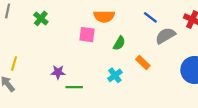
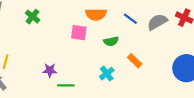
blue line: (150, 17) -> (130, 19), moved
gray semicircle: (165, 36) -> (157, 22), moved
green semicircle: (119, 43) -> (111, 41), turned 48

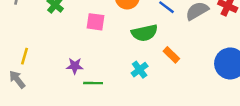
pink square: (79, 33) -> (95, 22), moved
green semicircle: (111, 41) -> (144, 33), size x1.5

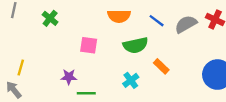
pink square: (95, 22) -> (89, 45), moved

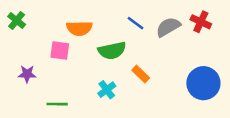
orange semicircle: (119, 16) -> (79, 28), moved
purple star: (69, 77) -> (27, 74), moved

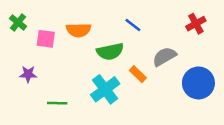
red cross: (201, 22) -> (196, 24), turned 36
gray semicircle: (168, 27) -> (164, 56), moved
pink square: (60, 51) -> (46, 39), moved
cyan cross: (107, 90) -> (105, 89), size x1.6

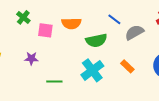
gray semicircle: (164, 56) -> (134, 32), moved
orange rectangle: (138, 74) -> (127, 66), moved

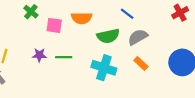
gray semicircle: (134, 32) -> (138, 37), moved
cyan cross: (92, 70) -> (104, 68), turned -35
green line: (54, 81) -> (64, 57), moved

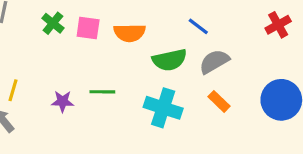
pink square: (54, 25) -> (88, 28), moved
purple star: (39, 55) -> (63, 101), moved

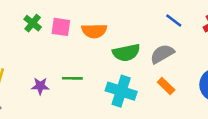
blue line: (198, 26) -> (174, 21), moved

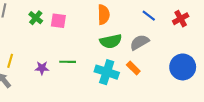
orange semicircle: (94, 31) -> (104, 15), moved, turned -90
orange rectangle: (166, 86) -> (133, 68), moved

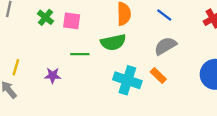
blue line: (149, 16) -> (164, 15), moved
green semicircle: (111, 41) -> (113, 42), moved
green line: (68, 62) -> (80, 54), moved

